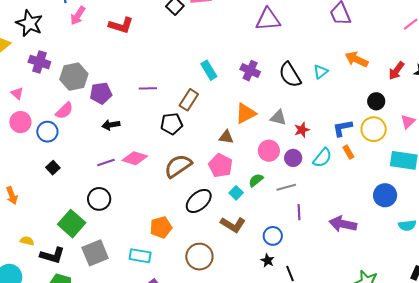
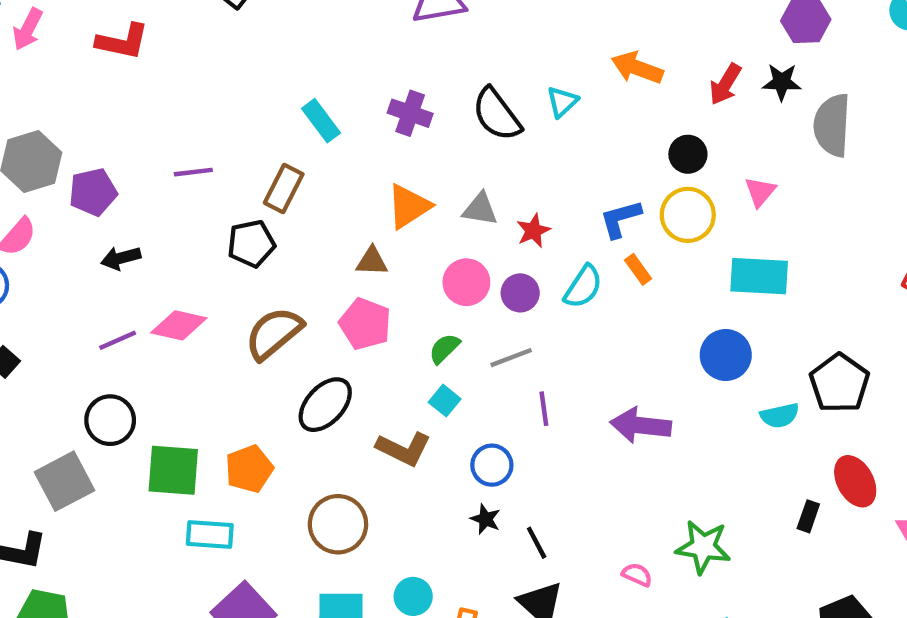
cyan square: (236, 193) -> (445, 401), moved
green square: (72, 224) -> (173, 470), moved, turned -32
gray square: (95, 253) -> (64, 481), moved

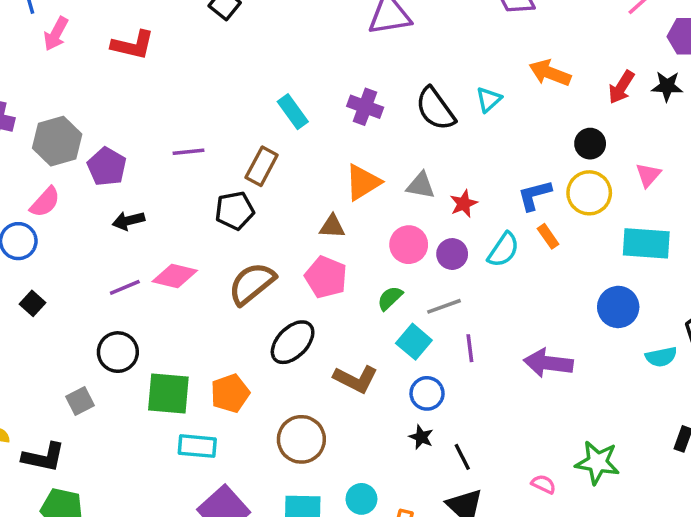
purple pentagon: (93, 192) -> (107, 167), turned -30
cyan square: (445, 401) -> (414, 342), moved, size x1.4
gray square: (64, 481) -> (80, 401), size x0.6

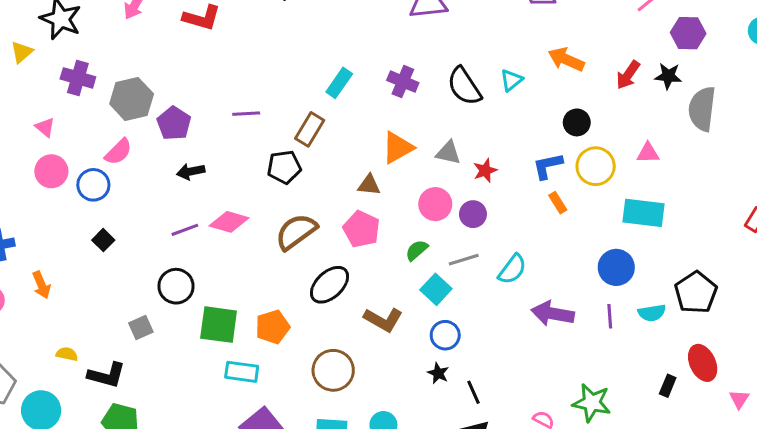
cyan rectangle: (293, 112) -> (339, 83), turned 68
black circle: (590, 144) -> (577, 122), moved
pink triangle: (648, 175) -> (648, 153), turned 45
cyan semicircle: (503, 250) -> (512, 269), moved
purple line: (470, 348) -> (610, 316), moved

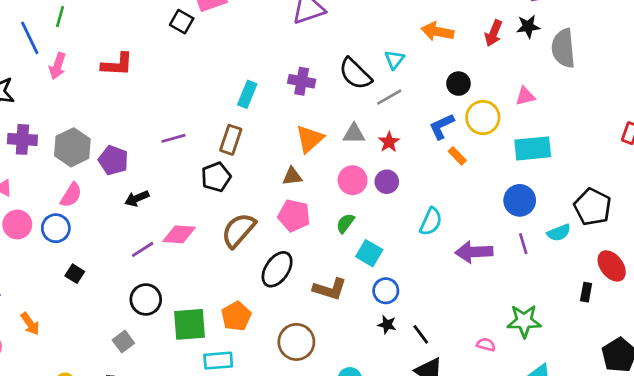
gray line: (464, 260) -> (389, 97), moved

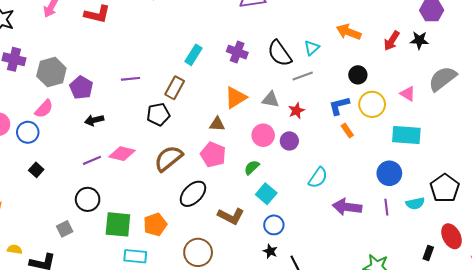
gray semicircle: (563, 48) -> (443, 79), moved, turned 48
pink triangle: (525, 96) -> (408, 94), turned 35

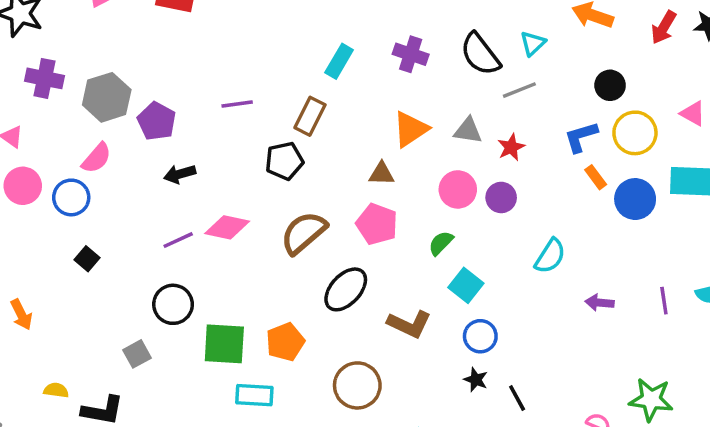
blue circle: (389, 173) -> (635, 199), moved
purple arrow: (347, 207) -> (599, 303), size x0.6

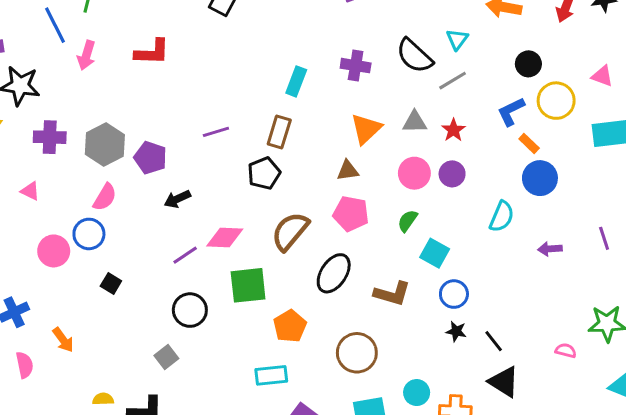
pink circle: (23, 186) -> (54, 251), moved
blue circle: (635, 199) -> (540, 178), moved
green square: (224, 344) -> (248, 285), moved

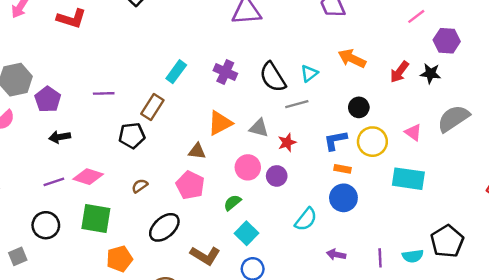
orange rectangle: (529, 144) -> (342, 169), turned -49
brown semicircle: (290, 231) -> (140, 186), size x0.5

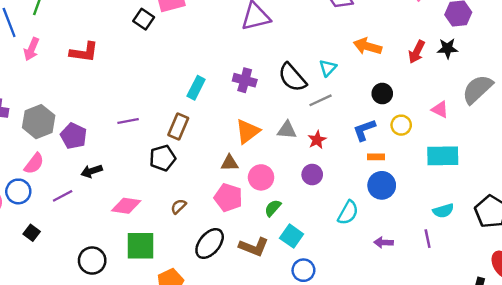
yellow circle: (372, 142) -> (401, 125), size x0.7
pink circle: (248, 167) -> (261, 177), moved
purple line: (54, 182) -> (63, 196), moved
brown L-shape: (205, 256) -> (254, 247), moved
cyan semicircle: (413, 256) -> (443, 211), moved

